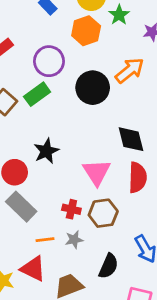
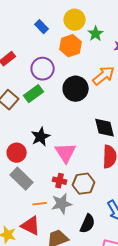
pink triangle: (97, 172) -> (66, 153), moved
gray star: (74, 240) -> (62, 204), size x1.5

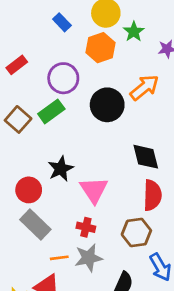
brown hexagon: (84, 184) -> (136, 233), moved

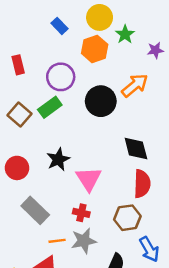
red rectangle: (17, 65) -> (18, 65), turned -66
red circle: (29, 190) -> (17, 168), moved

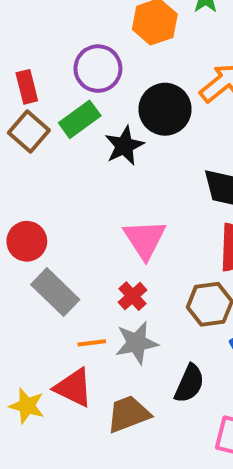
red rectangle: (18, 65) -> (27, 87), moved
black star: (58, 159) -> (124, 146), moved
red circle: (17, 168) -> (27, 241), moved
red cross: (81, 213) -> (132, 296), turned 35

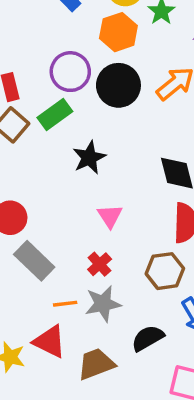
black circle: (165, 109) -> (118, 85), moved
black star: (124, 146) -> (89, 158), moved
pink triangle: (145, 239) -> (110, 216), size x0.7
black semicircle: (189, 383) -> (148, 338), turned -144

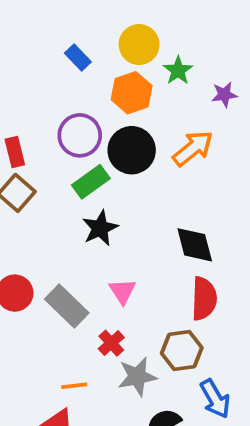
green rectangle: (55, 115) -> (91, 182), moved
gray rectangle: (34, 261) -> (67, 306), moved
gray star: (103, 304) -> (137, 376), moved

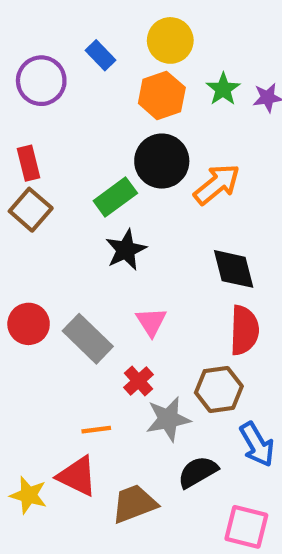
green star: (178, 70) -> (223, 89), moved
purple circle: (80, 135) -> (41, 81), moved
orange arrow: (193, 148) -> (217, 184), moved

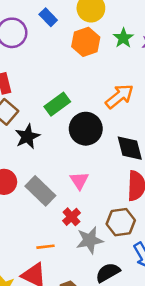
black circle: (162, 161) -> (86, 129), moved
black star: (126, 250) -> (27, 136), moved

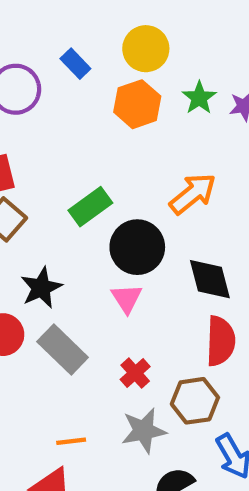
black star: (27, 136) -> (41, 288), moved
pink triangle: (79, 181) -> (127, 298), moved
red cross: (71, 217) -> (135, 373), moved

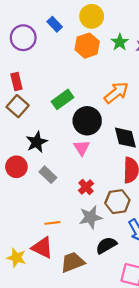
gray rectangle: (63, 350) -> (48, 175), size x0.7

